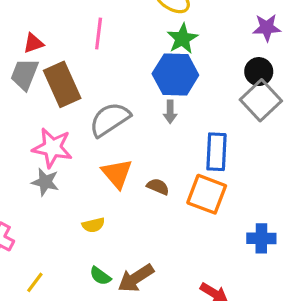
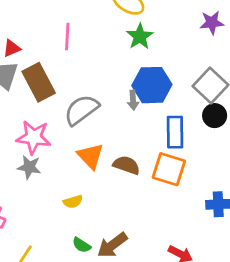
black circle: (259, 72) -> (215, 116), moved
blue hexagon: (175, 74) -> (152, 85), moved
brown semicircle: (158, 187) -> (127, 165), size x1.4

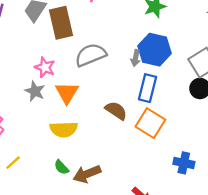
blue rectangle: (175, 132) -> (147, 88), moved
pink star: (34, 137) -> (45, 67), size x0.7
orange triangle: (90, 156) -> (67, 93), moved
yellow semicircle: (73, 202) -> (64, 129), size x1.6

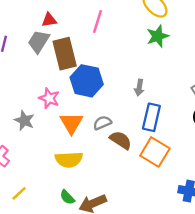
blue hexagon: (155, 50) -> (87, 81), moved
gray semicircle: (91, 55) -> (102, 123), moved, size x0.6
gray star: (35, 91) -> (24, 120), moved

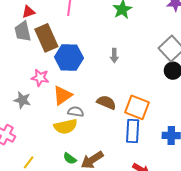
gray trapezoid: (39, 41) -> (23, 31), turned -35
blue rectangle: (151, 117) -> (133, 131), moved
orange triangle: (71, 123) -> (62, 95), turned 35
gray semicircle: (102, 123) -> (76, 112), moved, turned 42

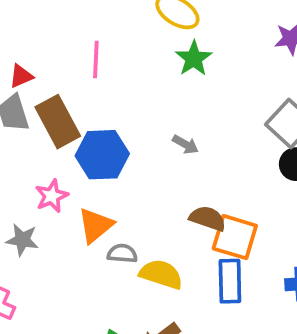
gray arrow: (114, 55) -> (185, 144), turned -56
pink star: (40, 78) -> (52, 196), turned -30
brown semicircle: (106, 102) -> (208, 218), moved
yellow semicircle: (66, 126) -> (161, 274), moved, turned -145

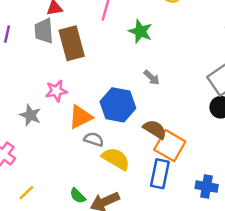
green star: (194, 58) -> (140, 31), moved, turned -30
blue hexagon: (102, 155) -> (118, 105), moved

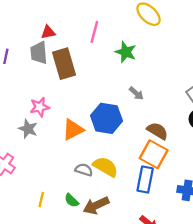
pink star: (56, 91) -> (40, 107), moved
brown semicircle: (155, 129) -> (157, 131), moved
gray semicircle: (94, 139) -> (84, 170), moved
yellow line: (26, 193) -> (41, 200), moved, turned -32

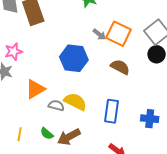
orange triangle: (73, 130) -> (35, 89), moved
orange square: (154, 154) -> (119, 34), moved

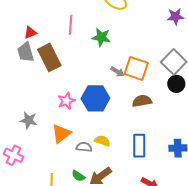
pink star: (14, 52) -> (67, 101), moved
brown semicircle: (120, 67) -> (142, 101), turned -30
yellow semicircle: (75, 102) -> (102, 141), size x0.7

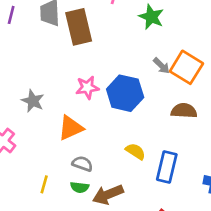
yellow semicircle: (102, 141) -> (135, 151), moved
gray semicircle: (84, 147) -> (82, 164), moved
green semicircle: (78, 176) -> (80, 187), turned -40

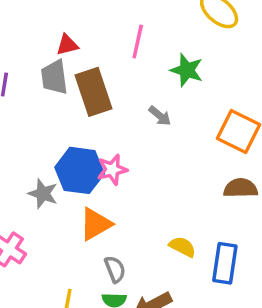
gray arrow: (161, 66) -> (160, 116), moved
blue hexagon: (125, 93) -> (80, 170), moved
gray semicircle: (82, 164) -> (115, 269), turned 54

